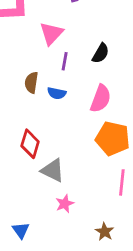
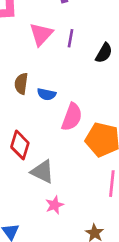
black semicircle: (101, 53) -> (104, 53), moved
purple line: (65, 61) -> (71, 38), moved
pink semicircle: (101, 99) -> (72, 117), moved

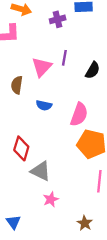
pink triangle: (41, 34) -> (42, 67), moved
brown semicircle: (21, 84) -> (17, 85), moved
pink semicircle: (72, 117) -> (79, 114), moved

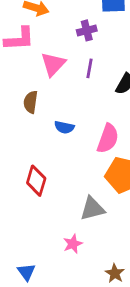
purple cross: (58, 19) -> (87, 30), moved
pink triangle: (42, 67) -> (53, 64), moved
gray triangle: (41, 171) -> (92, 209), moved, turned -40

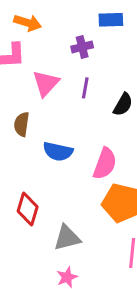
blue semicircle: (64, 127) -> (58, 151), size x1.4
gray triangle: (92, 209) -> (67, 238), moved

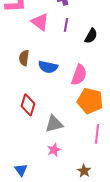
pink triangle: (46, 83) -> (40, 22), turned -36
brown semicircle: (22, 124) -> (24, 58), moved

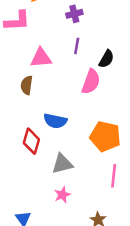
pink triangle: (40, 22) -> (41, 58), moved, turned -42
blue semicircle: (48, 67) -> (55, 121), moved
pink semicircle: (79, 75) -> (91, 82), moved

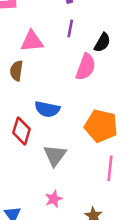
gray triangle: (62, 164) -> (55, 155), turned -40
pink star: (62, 195) -> (54, 199), moved

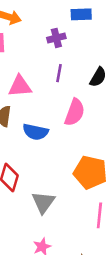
black semicircle: (102, 43) -> (98, 77), moved
blue semicircle: (47, 109) -> (35, 132), moved

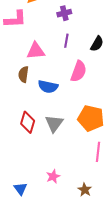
gray triangle: (43, 202) -> (54, 123), moved

